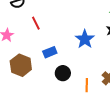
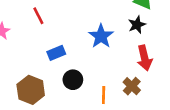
brown hexagon: (21, 65) -> (31, 90), moved

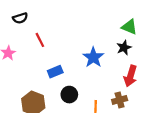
red arrow: (145, 58) -> (130, 76), turned 30
brown cross: (132, 86) -> (120, 100), turned 32

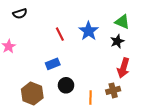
red line: (40, 40) -> (60, 34), moved
blue star: (93, 57) -> (89, 31), moved

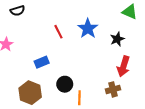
green triangle: (122, 22) -> (130, 12), moved
blue rectangle: (53, 64) -> (42, 62), moved
orange line: (91, 98) -> (79, 98), moved

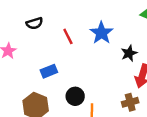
black semicircle: (18, 11) -> (34, 23), moved
black star: (117, 39) -> (129, 53), moved

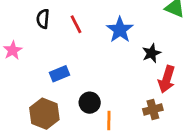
black semicircle: (34, 23) -> (43, 19), turned 112
red line: (68, 36) -> (76, 24), moved

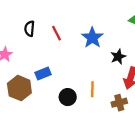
brown hexagon: (44, 114) -> (19, 88), moved
orange line: (109, 120) -> (92, 89), moved

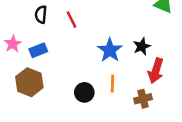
blue star: (92, 38) -> (110, 50), moved
blue rectangle: (43, 73) -> (38, 50), moved

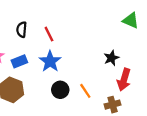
blue star: (110, 50) -> (50, 61), moved
orange line: (112, 83) -> (85, 91), turned -35
black circle: (84, 92) -> (60, 90), moved

